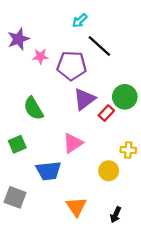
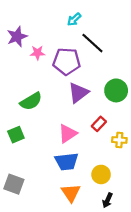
green semicircle: (34, 108) -> (31, 101), turned -90
red rectangle: (106, 113) -> (99, 124), moved
blue trapezoid: (49, 171) -> (67, 162), moved
yellow circle: (109, 171) -> (101, 174), moved

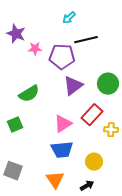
purple star: (17, 37) -> (16, 34), turned -30
black line: (92, 43) -> (86, 40), turned -55
red rectangle: (99, 124) -> (92, 115), size x1.5
orange triangle: (71, 193) -> (55, 180), moved
black arrow: (107, 200) -> (87, 186), moved, turned -144

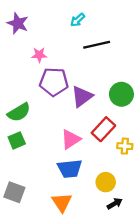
purple star: (16, 34) -> (18, 23), moved
purple pentagon: (62, 57) -> (54, 82), moved
green semicircle: (29, 94) -> (19, 112), moved
black arrow: (87, 186) -> (115, 204), moved

